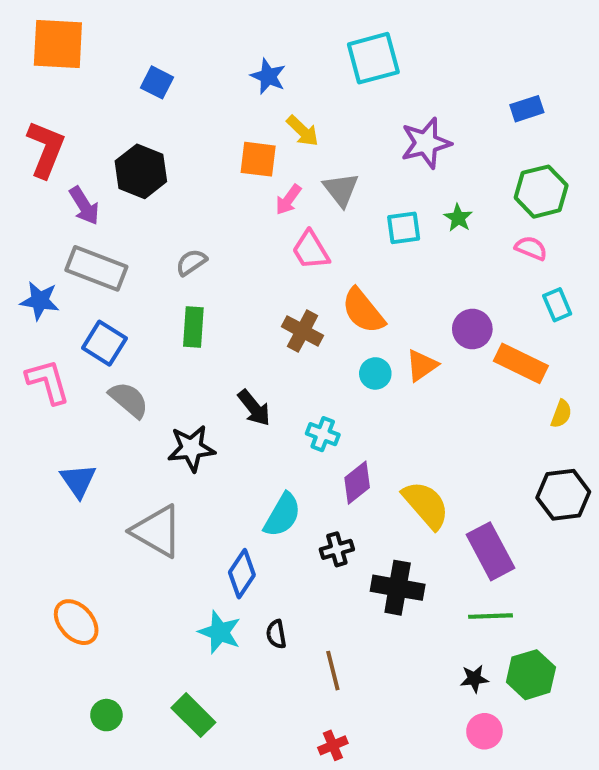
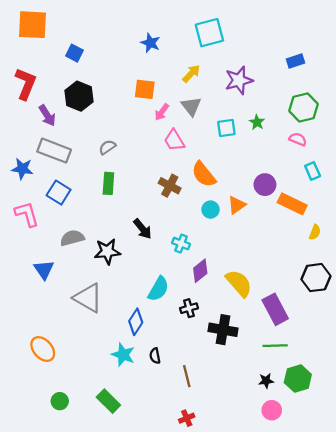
blue square: (157, 82) -> (74, 53), moved
yellow arrow: (303, 131) -> (191, 73), moved, turned -90
gray semicircle: (129, 400) -> (72, 238), moved, turned -55

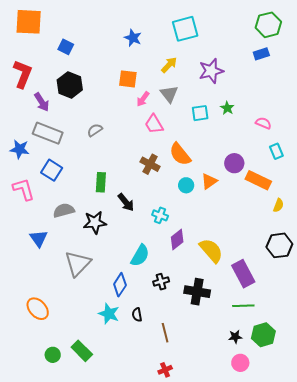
green hexagon: (303, 107) -> (268, 25), moved
green rectangle: (108, 183) -> (101, 182), moved
gray triangle: (88, 298) -> (78, 264), turned 44
black cross: (189, 308) -> (161, 282), moved
green rectangle: (108, 401) -> (82, 351), moved

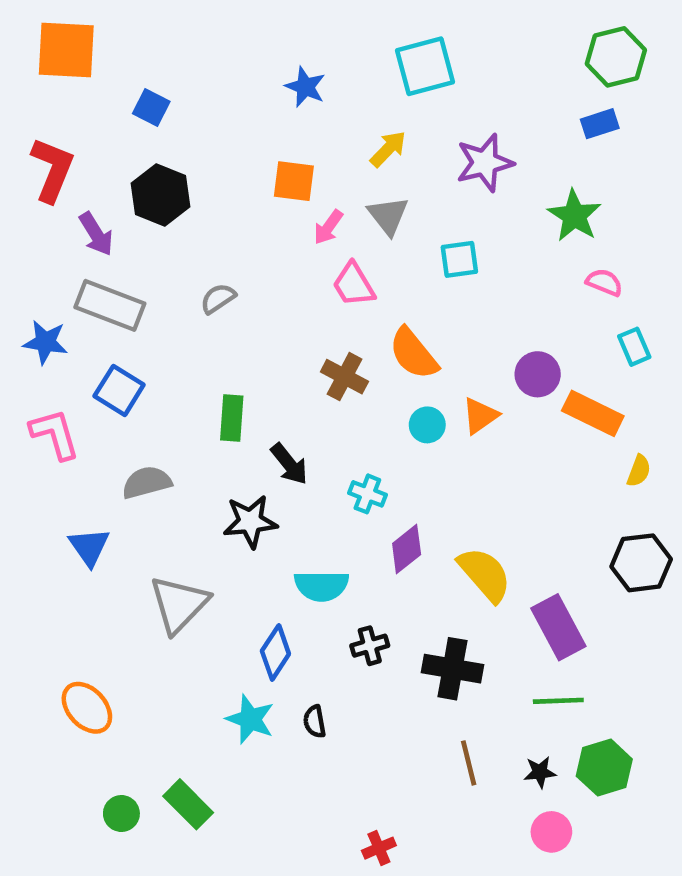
green star: (227, 108) -> (574, 216), moved, size x1.6
black star: (95, 222) -> (250, 521), moved
cyan semicircle: (140, 255) -> (321, 586), turned 60
brown line: (165, 333) -> (469, 763), moved

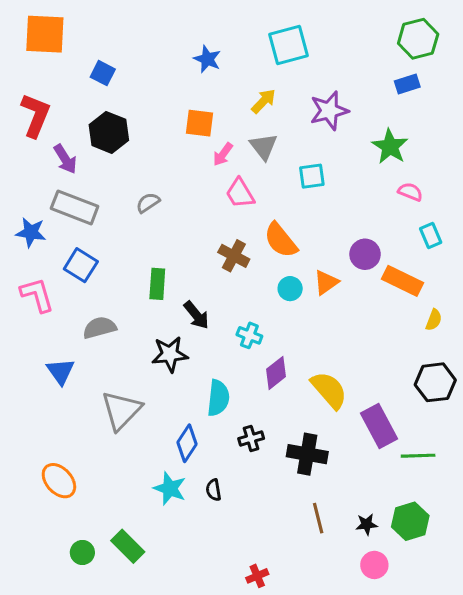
cyan semicircle: (321, 586) -> (218, 398), turned -84
green line: (558, 701) -> (418, 456), moved

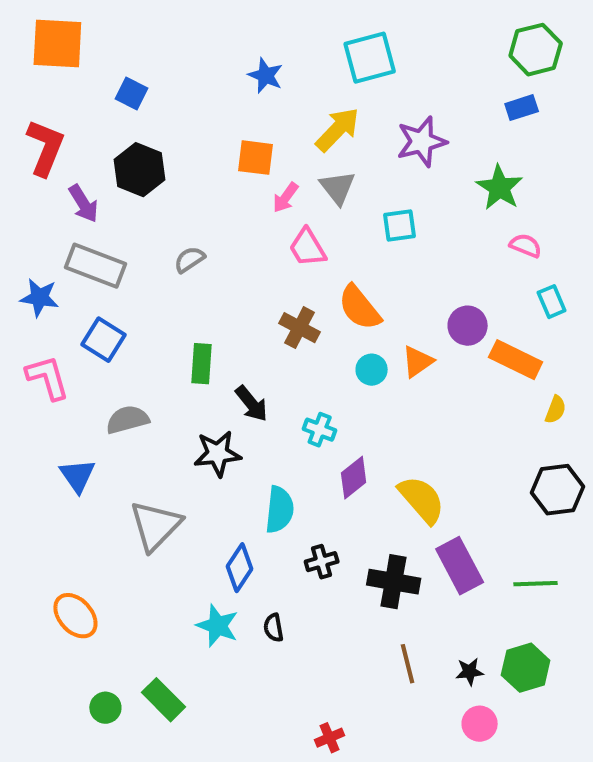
yellow arrow: (264, 101) -> (338, 130), size x1.4
purple rectangle: (379, 426) -> (460, 566), moved

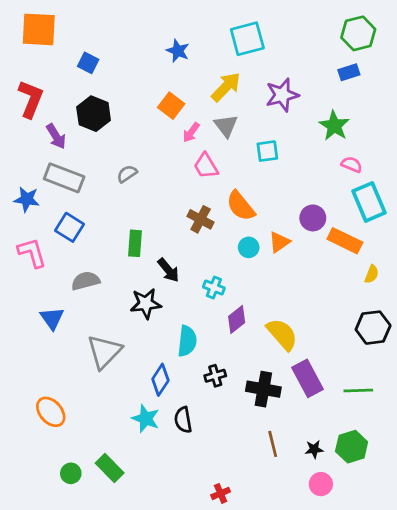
orange square: (255, 158) -> (171, 106), turned 30
cyan rectangle: (552, 302) -> (369, 202), size x1.8
black semicircle: (273, 628) -> (183, 420), size x1.4

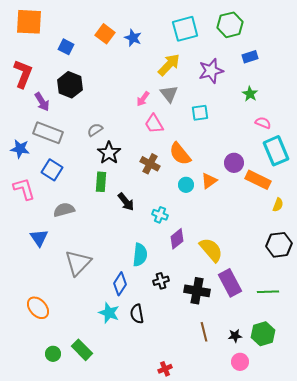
green hexagon: (358, 33) -> (230, 25), moved
blue rectangle: (349, 72) -> (250, 57), moved
orange square: (171, 106) -> (105, 34), moved
green star: (334, 126) -> (250, 94), size x0.7
black star: (146, 304) -> (109, 153), moved, turned -30

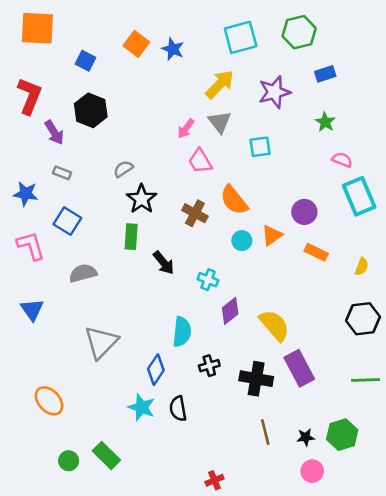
gray rectangle: (48, 133) -> (62, 173), size x0.5
orange rectangle: (258, 180) -> (316, 252), moved, size x0.7
blue triangle: (39, 238) -> (32, 310), moved
green line: (268, 292) -> (366, 380), moved

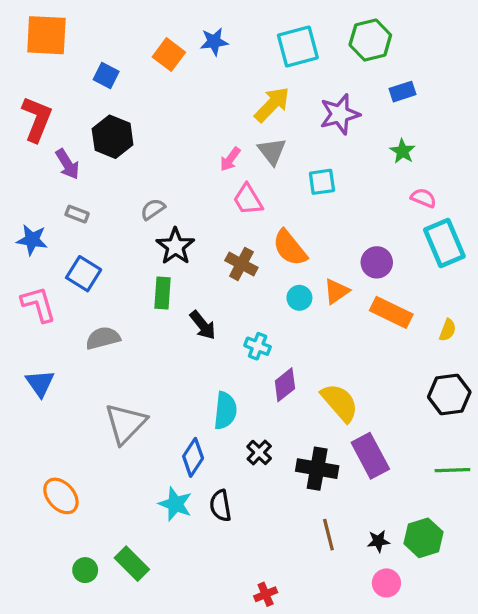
blue star: (173, 49) -> (214, 42), moved, turned -30
orange rectangle: (316, 252) -> (391, 312), size x1.4
black cross: (209, 366) -> (259, 452), turned -30

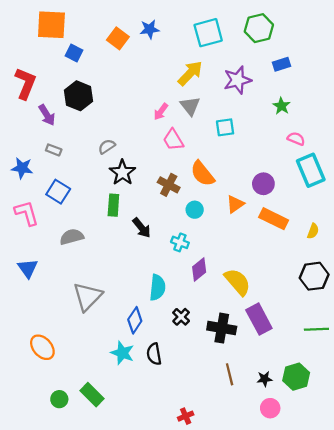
orange square: (46, 35) -> (51, 25), moved
cyan circle: (299, 298) -> (195, 210), moved

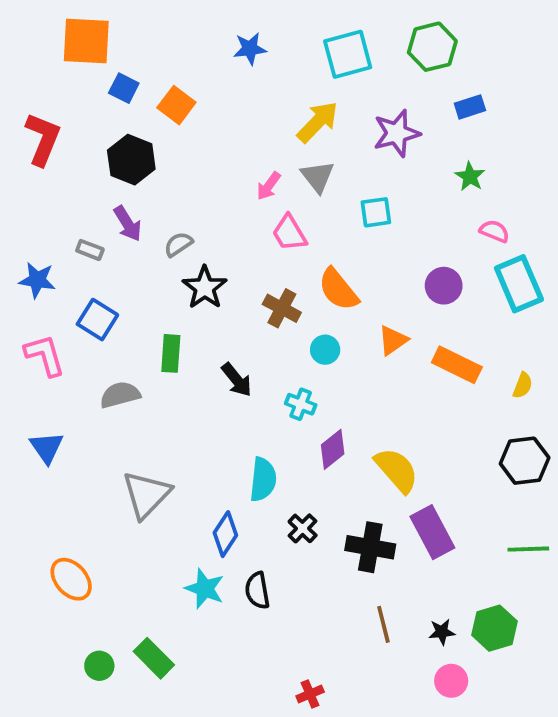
orange square: (118, 38) -> (176, 105), moved
purple arrow: (47, 115) -> (128, 224), moved
purple circle: (263, 184) -> (444, 286), moved
green rectangle: (113, 205) -> (171, 353), moved

